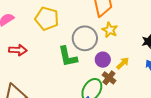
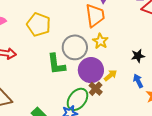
purple circle: (103, 60) -> (91, 70), size x1.6

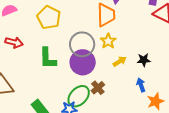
green L-shape: (56, 64) -> (48, 58), moved
purple circle: (91, 70) -> (83, 62), moved
yellow arrow: (110, 75) -> (120, 61), moved

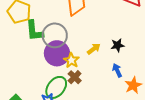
yellow star: (108, 41) -> (71, 60), moved
green L-shape: (48, 58) -> (34, 31), moved

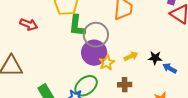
blue arrow: (117, 70) -> (170, 68), moved, turned -48
brown cross: (75, 77) -> (125, 85), moved, turned 32

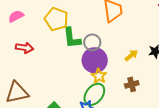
gray circle: (96, 35) -> (92, 42), size x0.7
yellow star: (107, 63) -> (99, 76), moved

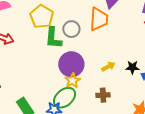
gray circle: (92, 42) -> (71, 29), moved

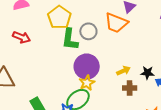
orange trapezoid: (99, 19) -> (116, 23), turned 105
brown cross: (103, 95) -> (130, 88), moved

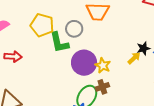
yellow arrow: (123, 71) -> (134, 58), moved
yellow star: (87, 83) -> (103, 66), moved
brown cross: (130, 88) -> (102, 87), moved

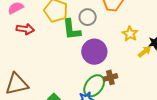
red arrow: (13, 57) -> (25, 29), moved
yellow star: (103, 66) -> (130, 34), moved

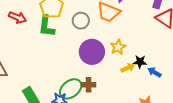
green L-shape: (71, 29) -> (46, 26), moved
purple circle: (94, 52) -> (92, 52), moved

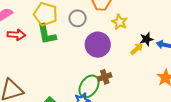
yellow star: (118, 47) -> (120, 22), moved

